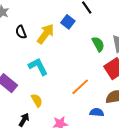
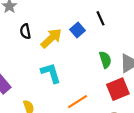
cyan L-shape: (38, 67) -> (51, 73), moved

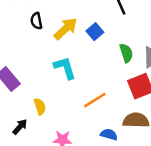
blue square: (77, 30) -> (95, 32), moved

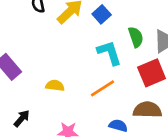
cyan L-shape: (65, 68) -> (109, 53), moved
yellow semicircle: (40, 106) -> (55, 86), moved, turned -63

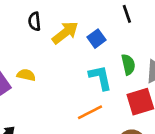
yellow semicircle: (55, 86) -> (26, 75), moved

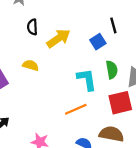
blue square: (96, 39) -> (98, 42), moved
yellow semicircle: (26, 75) -> (31, 65), moved

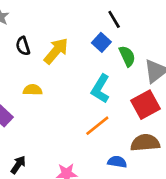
green semicircle: (112, 70) -> (127, 56), moved
cyan L-shape: (87, 79) -> (100, 89), turned -125

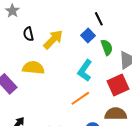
yellow semicircle: (33, 90) -> (33, 68), size x1.5

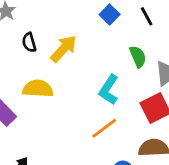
black line: (99, 19) -> (147, 16), moved
blue square: (88, 36) -> (110, 15), moved

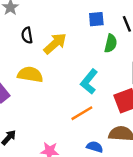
blue square: (110, 15) -> (96, 19), turned 35
green semicircle: (138, 57) -> (111, 43), moved, turned 30

